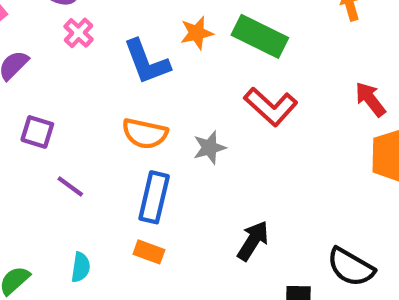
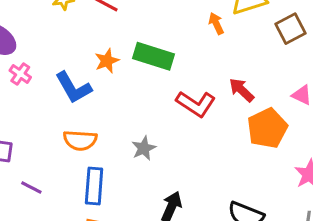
red L-shape: (271, 107) -> (196, 104), moved
gray star: (209, 148) -> (144, 148), moved

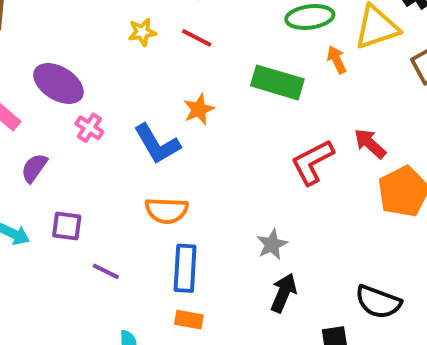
green rectangle: (154, 56) -> (277, 82), moved
red L-shape: (196, 104) -> (312, 162), turned 120
gray star: (144, 148) -> (272, 244), moved

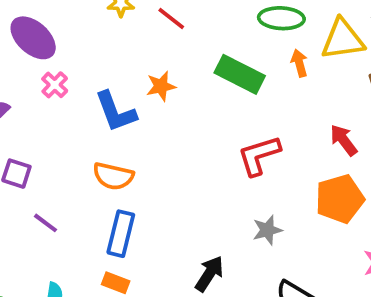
red arrow: (370, 144) -> (344, 140), moved
gray star: (272, 244) -> (267, 230), moved

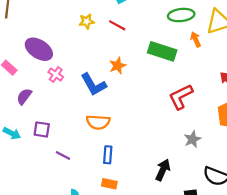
blue rectangle: (121, 234) -> (108, 155), size x0.7

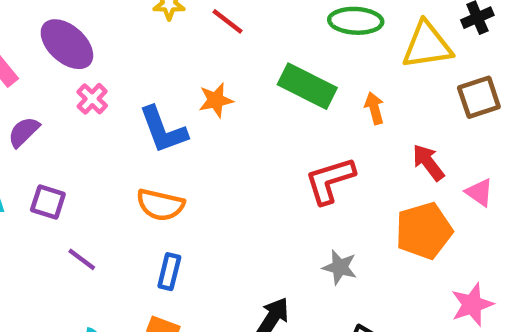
orange arrow: (196, 39) -> (374, 108), moved
gray star: (192, 139) -> (340, 267), turned 30

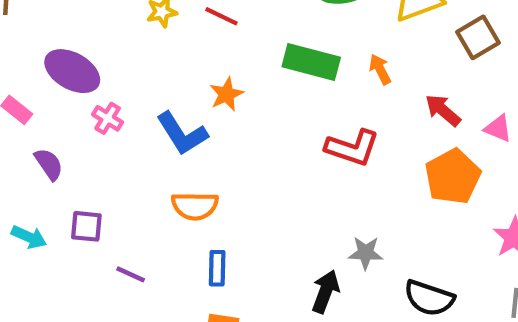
purple semicircle: (24, 132) -> (49, 164), turned 112
red L-shape: (330, 180) -> (352, 148), turned -132
gray star: (340, 267) -> (366, 253), moved

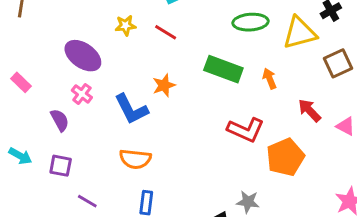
purple ellipse: (72, 71) -> (83, 56), moved
purple semicircle: (49, 164) -> (60, 120), moved
orange pentagon: (453, 177) -> (285, 157), moved
cyan arrow: (29, 237) -> (20, 156), moved

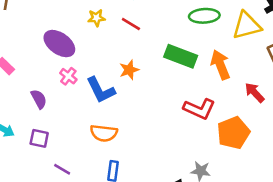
orange arrow: (270, 79) -> (220, 65), size x1.6
pink cross: (82, 94) -> (68, 76), moved

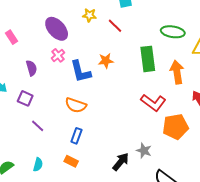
green rectangle: (181, 56) -> (148, 59), turned 50

